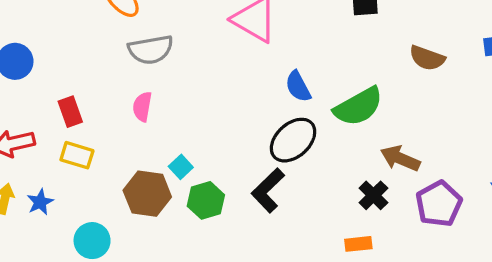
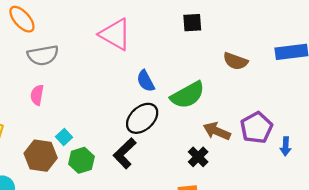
purple pentagon: (439, 204) -> (256, 128), moved

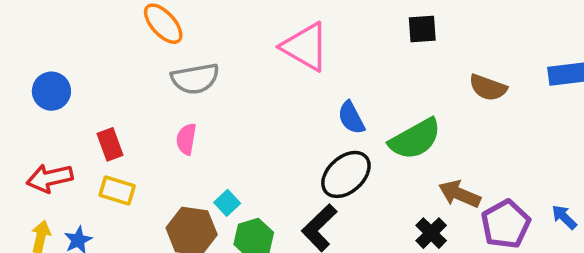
purple pentagon: (256, 128) -> (506, 224), moved
blue arrow: (286, 146) -> (564, 217), turned 132

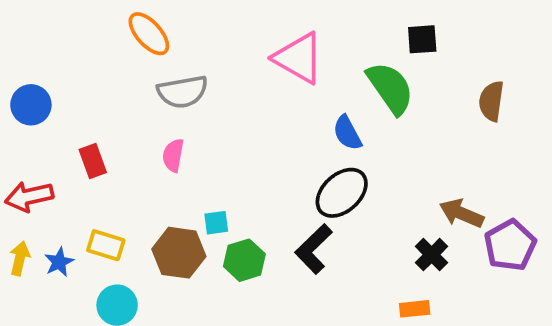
brown semicircle: (488, 88) -> (491, 101), turned 78
green semicircle: (415, 139) -> (390, 88), moved, turned -96
yellow rectangle: (117, 190) -> (106, 245), moved
cyan square: (227, 203) -> (216, 223), turned 35

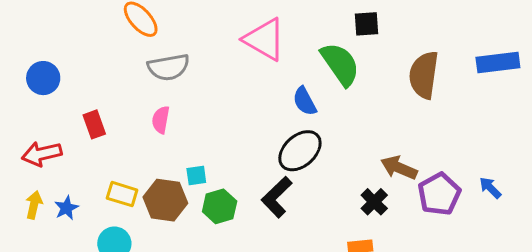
brown semicircle: (491, 101) -> (424, 75), size x1.4
yellow rectangle: (106, 245) -> (122, 194), moved

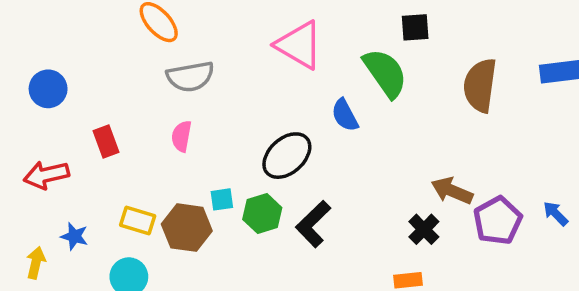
black ellipse: (300, 151) -> (287, 156), moved
yellow arrow: (34, 205) -> (36, 263), moved
green hexagon: (220, 206) -> (262, 214), moved
blue star: (66, 208) -> (74, 236), turned -30

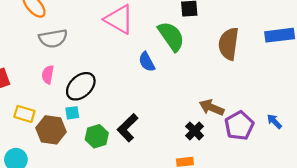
black ellipse: (287, 156) -> (81, 86), moved
green hexagon: (262, 214) -> (97, 136), moved
yellow rectangle: (138, 221) -> (24, 114), moved

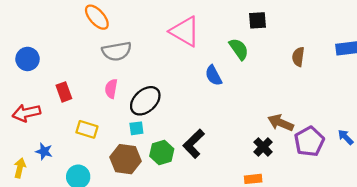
green semicircle: (171, 36) -> (239, 49), size x0.7
brown semicircle: (229, 44) -> (298, 57), size x0.6
brown hexagon: (51, 130) -> (125, 159), moved

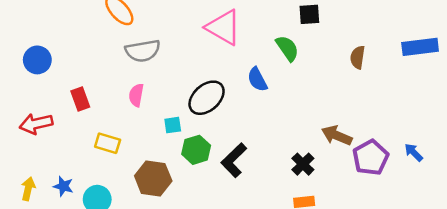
black ellipse: (145, 101) -> (207, 98), moved
cyan square: (136, 128) -> (173, 125), moved
black cross: (263, 147) -> (303, 164), moved
blue star: (44, 151) -> (63, 186), moved
green hexagon: (162, 152) -> (196, 150), moved

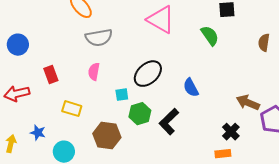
blue semicircle: (257, 79) -> (191, 88), moved
black cross: (303, 164) -> (231, 132), moved
blue star: (63, 186) -> (38, 133), moved

